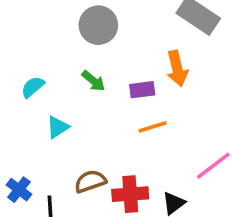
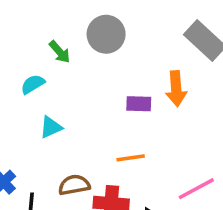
green arrow: (93, 81) -> (60, 52), moved
orange line: (153, 127) -> (131, 158), moved

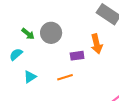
gray circle: (106, 34) -> (51, 33), moved
orange line: (131, 158) -> (65, 77), moved

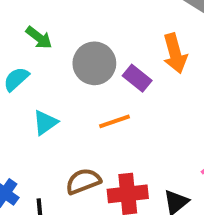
gray circle: (51, 33) -> (94, 63), moved
purple rectangle: (77, 56) -> (137, 78), turned 48

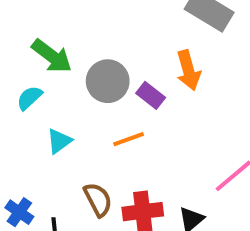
green arrow: (39, 38) -> (52, 56), size x1.5
brown semicircle: (83, 181) -> (98, 199), turned 84

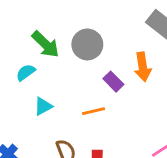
gray circle: (108, 81) -> (87, 44), moved

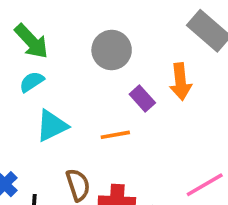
green arrow: (45, 44) -> (31, 41), moved
cyan triangle: (43, 106) -> (52, 126), size x1.4

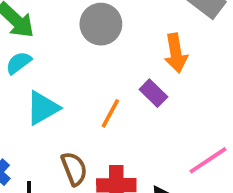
purple rectangle: (142, 99) -> (153, 93), moved
orange line: (115, 135) -> (110, 113), turned -48

